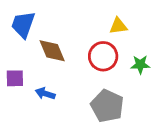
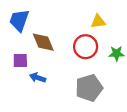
purple square: (15, 78) -> (20, 60), moved
gray pentagon: (107, 106) -> (89, 88), turned 30

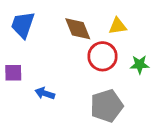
brown diamond: (43, 42) -> (78, 29), moved
purple square: (20, 60) -> (13, 73), moved

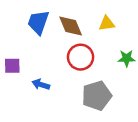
blue trapezoid: (23, 25) -> (38, 22), moved
red circle: (103, 56) -> (81, 57), moved

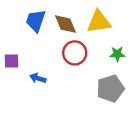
yellow triangle: (107, 24) -> (99, 22), size x1.6
gray pentagon: (97, 96) -> (110, 89), moved

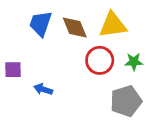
red circle: (75, 53) -> (100, 60), moved

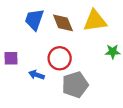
red circle: (100, 60) -> (60, 58), moved
gray pentagon: (126, 101) -> (75, 85), moved

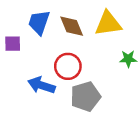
purple square: (11, 58) -> (13, 44), moved
blue arrow: (36, 75) -> (41, 85), size x1.5

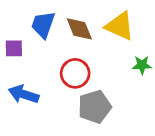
yellow triangle: (108, 24) -> (120, 26), turned 32
blue arrow: (41, 85) -> (24, 94), moved

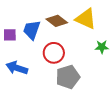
blue trapezoid: (43, 25) -> (32, 30), moved
brown diamond: (79, 29) -> (57, 21), turned -30

